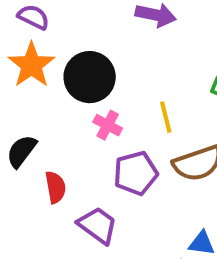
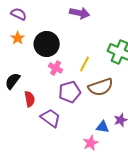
orange star: (31, 65) -> (18, 38), size x0.6
yellow line: (166, 117) -> (85, 64), turned 42

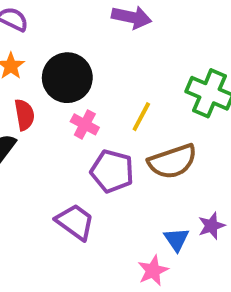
purple pentagon: (70, 92) -> (112, 171), turned 30
red semicircle: (30, 99) -> (24, 115), moved
blue triangle: (103, 127) -> (176, 239), turned 48

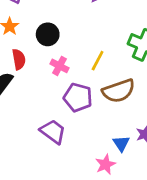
black circle: (67, 78) -> (48, 34), size x0.7

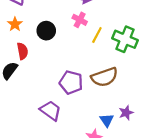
yellow line: (98, 61) -> (97, 35), moved
pink cross: (59, 66) -> (80, 20), moved

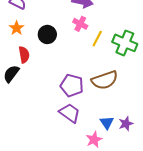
purple trapezoid: (51, 110) -> (70, 113), moved
purple star: (126, 113) -> (126, 124), moved

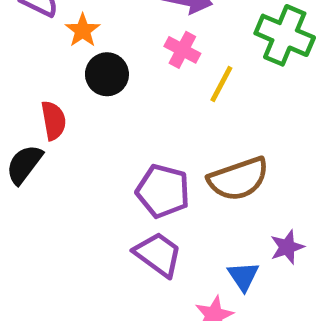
orange star: (17, 28) -> (83, 30), moved
green cross: (125, 43) -> (285, 35), moved
purple star: (126, 124) -> (287, 247), moved

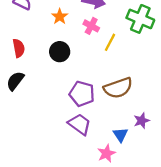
orange star: (83, 30) -> (60, 17), moved
black circle: (107, 74) -> (60, 52), moved
red semicircle: (53, 120) -> (19, 48), moved

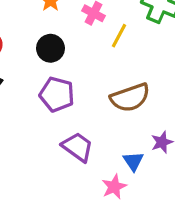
purple pentagon: (82, 94) -> (57, 94), moved

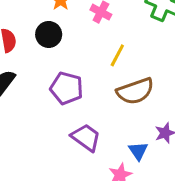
yellow line: (119, 36) -> (117, 55), moved
black circle: (51, 48) -> (49, 34), moved

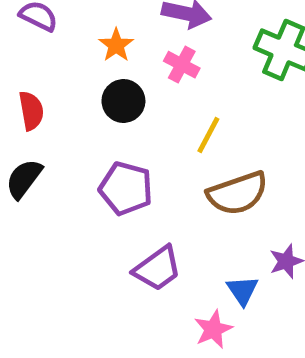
black circle: (49, 34) -> (123, 101), moved
purple trapezoid: (86, 137) -> (157, 269), turned 108

